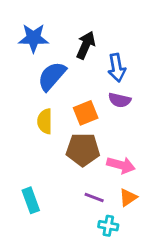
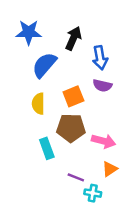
purple line: (94, 198) -> (76, 177), moved
cyan rectangle: (31, 200) -> (47, 148), moved

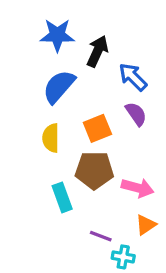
blue star: (29, 32) -> (57, 35), moved
blue arrow: (100, 58) -> (133, 77), turned 145
purple semicircle: (102, 85) -> (136, 114), turned -138

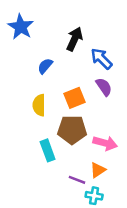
blue star: (57, 35) -> (21, 27), moved, turned 30
blue semicircle: (59, 87) -> (45, 66), size x0.6
orange triangle: (146, 225) -> (98, 170), moved

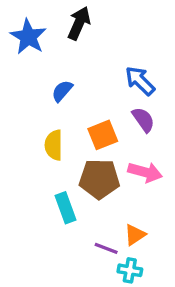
black arrow: (75, 39) -> (79, 23), moved
pink arrow: (105, 143) -> (145, 172), moved

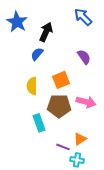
black arrow: (79, 23) -> (46, 32), moved
blue arrow: (140, 81) -> (83, 17), moved
purple semicircle: (143, 120) -> (84, 57), moved

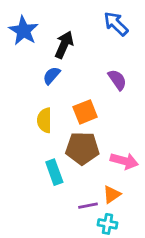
pink arrow: (86, 102) -> (124, 161), moved
purple line: (63, 147) -> (88, 206), turned -32

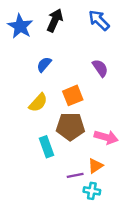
black arrow: (64, 45) -> (55, 20), moved
yellow semicircle: (44, 120) -> (38, 103), turned -138

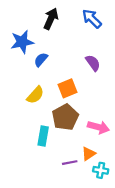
blue star: (20, 26) -> (22, 42), moved, turned 30
brown pentagon: (70, 126) -> (65, 117), turned -30
cyan rectangle: (46, 147) -> (43, 136), turned 30
cyan cross: (92, 191) -> (101, 170), moved

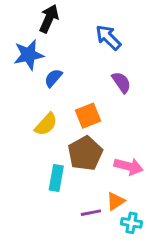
black arrow: (51, 19) -> (49, 19), moved
blue arrow: (92, 19) -> (108, 37), moved

